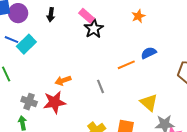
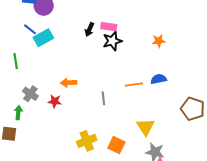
black arrow: (51, 15) -> (89, 30), moved
pink rectangle: (87, 16) -> (109, 27), turned -49
red star: (55, 102) -> (55, 101), size x0.6

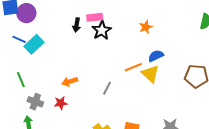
orange star: (159, 41) -> (146, 27), moved
green line: (16, 61) -> (21, 80), moved
gray line: (103, 98) -> (107, 88), turned 48
yellow triangle: (146, 127) -> (150, 74), moved

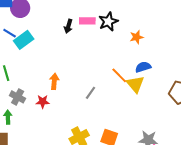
black star: (102, 30) -> (108, 22), moved
orange line: (133, 67) -> (119, 75), turned 60
orange arrow: (70, 82) -> (54, 81), turned 105

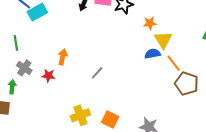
orange line: (119, 75) -> (174, 63), moved
yellow triangle: (135, 84) -> (163, 40), moved

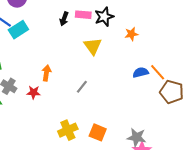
yellow triangle: (163, 40) -> (93, 46), moved
blue semicircle: (153, 54) -> (141, 72), moved

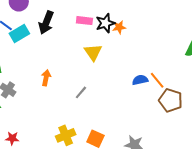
black arrow: (64, 19) -> (46, 23), moved, size x1.6
orange star: (131, 34) -> (119, 27), moved
red star: (34, 92) -> (12, 138), moved

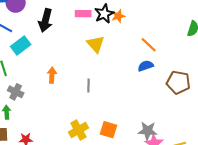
cyan rectangle: (19, 34) -> (21, 46), moved
orange line: (157, 80) -> (149, 45), moved
gray line: (81, 92) -> (88, 85), turned -32

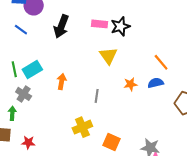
orange star: (118, 16) -> (130, 84), moved
cyan rectangle: (21, 46) -> (32, 70), moved
yellow cross: (78, 130) -> (82, 127), moved

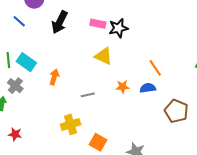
yellow triangle: (108, 56) -> (104, 56), turned -36
cyan rectangle: (32, 70) -> (26, 62), turned 60
gray line: (97, 96) -> (88, 95), turned 64

